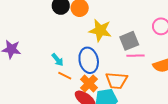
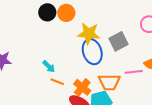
pink line: (136, 56) -> (134, 72), moved
blue ellipse: (89, 60) -> (92, 52), moved

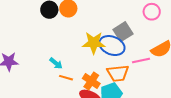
yellow star: (89, 34) -> (94, 43), moved
blue ellipse: (92, 52) -> (112, 46), moved, turned -45

